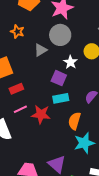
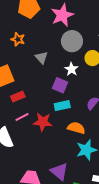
gray circle: (60, 35) -> (72, 41), moved
gray triangle: (41, 50) -> (41, 58), turned -40
orange semicircle: (74, 121) -> (76, 128), turned 90

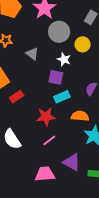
pink line: (22, 117) -> (49, 140), moved

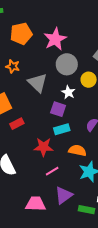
gray triangle: (32, 54) -> (37, 83), size x1.5
pink line: (49, 140) -> (52, 171), moved
purple triangle: (72, 162) -> (64, 195), turned 48

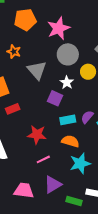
cyan rectangle: (62, 129) -> (68, 120), moved

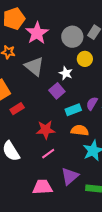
pink star: (59, 28) -> (37, 33), moved
gray circle: (68, 54) -> (72, 37), moved
purple square: (55, 98) -> (57, 91), turned 35
pink line: (43, 159) -> (48, 154), moved

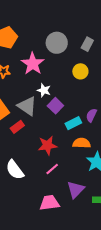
pink star: (37, 33) -> (33, 64), moved
gray circle: (72, 37) -> (57, 43), moved
gray triangle: (34, 66) -> (27, 106), moved
white star: (66, 73) -> (44, 90), moved

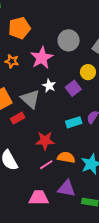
purple square: (55, 106) -> (73, 88), moved
orange semicircle: (82, 143) -> (66, 157), moved
purple triangle: (76, 190) -> (67, 188), turned 48

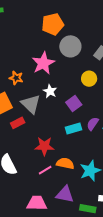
orange pentagon: (19, 28) -> (53, 24), moved
orange star: (12, 61) -> (16, 78), moved
purple square: (73, 88) -> (74, 103), moved

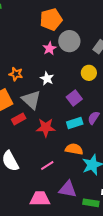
pink star: (43, 63) -> (49, 48), moved, size x0.6
white star: (50, 91) -> (47, 78), moved
red star: (44, 146) -> (46, 128), moved
orange semicircle: (65, 163) -> (74, 149), moved

